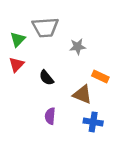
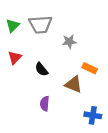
green triangle: (18, 39) -> (13, 26), moved
blue cross: (93, 122) -> (93, 115), moved

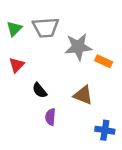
gray star: (69, 42) -> (78, 47), size x1.6
orange rectangle: (90, 68) -> (104, 61), moved
black semicircle: (41, 69) -> (40, 90), moved

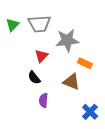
orange rectangle: (104, 61) -> (85, 63), moved
red triangle: (17, 65) -> (41, 56), moved
blue cross: (105, 130) -> (90, 112), turned 35

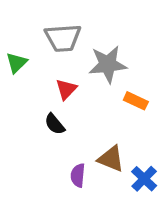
green triangle: (12, 25) -> (16, 63), moved
brown triangle: (71, 82) -> (111, 159), moved
purple semicircle: (43, 100) -> (78, 175), moved

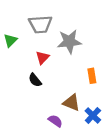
orange rectangle: (136, 101) -> (92, 76), moved, turned 56
purple semicircle: (78, 175) -> (55, 121), moved, turned 120

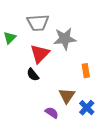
red triangle: (42, 58) -> (40, 54), size x1.5
brown triangle: (71, 103) -> (67, 96), turned 42

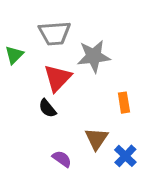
purple semicircle: (52, 113) -> (62, 159), moved

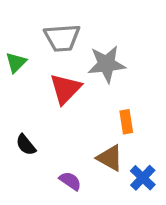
orange rectangle: (124, 103) -> (126, 122), moved
black semicircle: (47, 108) -> (26, 145), moved
brown triangle: (96, 139) -> (110, 158), turned -35

